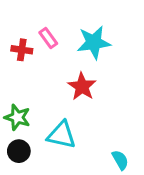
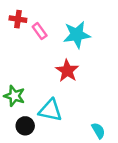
red cross: (22, 50) -> (18, 19), moved
black circle: (19, 151) -> (25, 126), moved

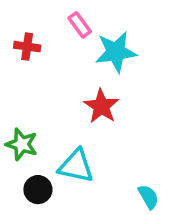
red cross: (18, 19) -> (27, 47), moved
pink rectangle: (40, 31) -> (80, 25), moved

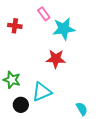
red star: (101, 106) -> (56, 59), turned -30
cyan triangle: (76, 166) -> (42, 92), turned -35

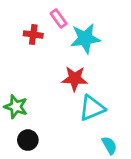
red cross: (15, 26) -> (33, 35), moved
cyan triangle: (42, 92) -> (92, 108), moved

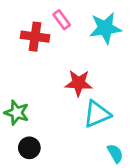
red cross: (33, 35) -> (35, 37), size x1.4
cyan star: (85, 39) -> (105, 28), moved

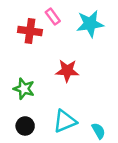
green star: (17, 113) -> (24, 89), moved
cyan triangle: (97, 114) -> (65, 121), moved

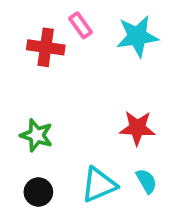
red star: (67, 71) -> (137, 128), moved
cyan semicircle: (98, 131) -> (146, 181), moved

